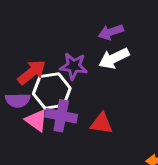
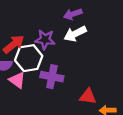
purple cross: (61, 116) -> (52, 77), moved
red triangle: (101, 123) -> (88, 96), moved

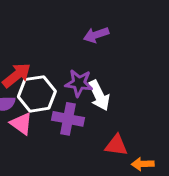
white arrow: (75, 34) -> (99, 96), moved, turned -90
purple star: (45, 40) -> (79, 83), moved

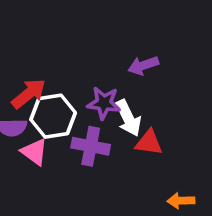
purple arrow: (96, 35) -> (143, 65), moved
red triangle: (116, 145) -> (149, 143), moved

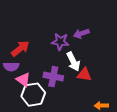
purple star: (104, 103) -> (60, 42), moved
white hexagon: (53, 116) -> (33, 95), moved

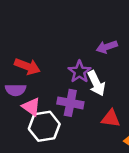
purple star: (60, 42) -> (79, 72), moved, turned 30
red arrow: (20, 49) -> (27, 66), turned 60
red triangle: (84, 75) -> (111, 119), moved

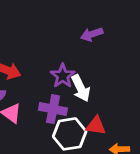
purple arrow: (107, 47) -> (92, 34), moved
white hexagon: (44, 126) -> (70, 134), moved

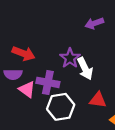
purple cross: (53, 109) -> (48, 82), moved
white hexagon: (70, 134) -> (61, 107), moved

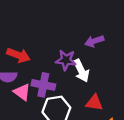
purple arrow: (94, 23) -> (94, 41), moved
purple star: (70, 58) -> (66, 60), turned -30

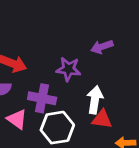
white arrow: (81, 71) -> (95, 100), moved, turned -145
pink triangle: (22, 92) -> (17, 119), moved

